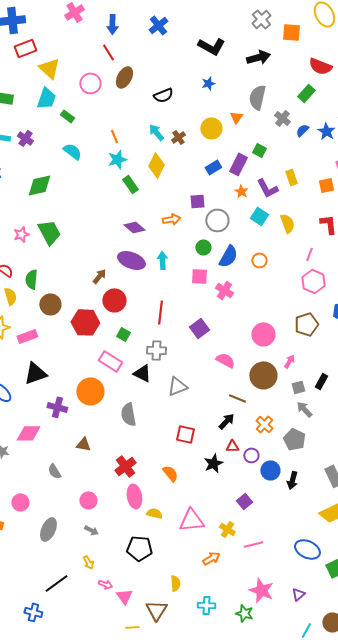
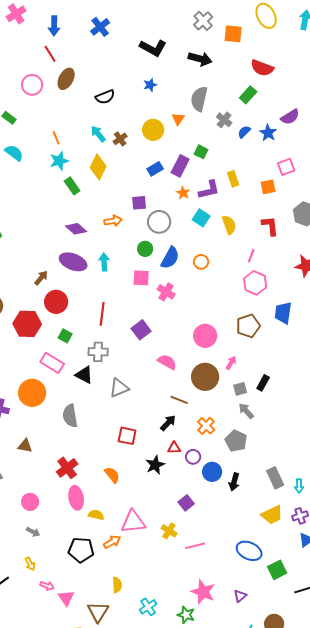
black arrow: (258, 57) -> (200, 59), turned 30
purple L-shape: (267, 188) -> (209, 190), turned -75
orange arrow: (211, 558) -> (112, 542), moved
cyan cross: (206, 605) -> (148, 607), turned -36

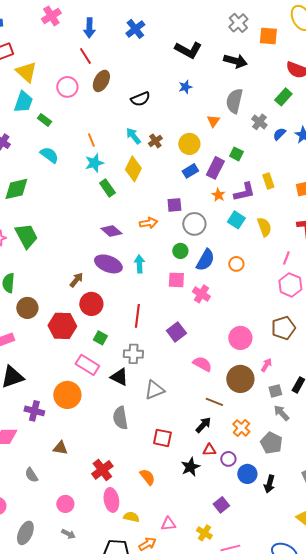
yellow circle: (153, 130) -> (189, 144), moved
gray semicircle: (70, 416) -> (120, 418), moved
pink triangle: (133, 522) -> (168, 524), size x0.6

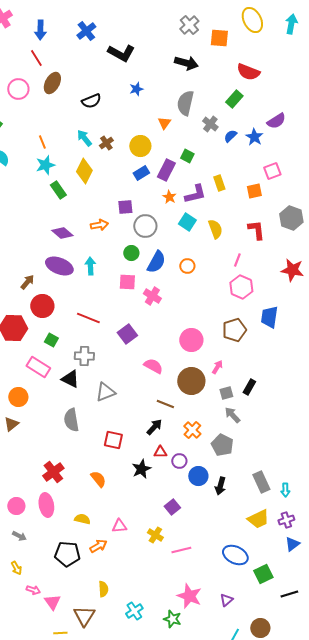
black L-shape: (188, 50) -> (121, 53), moved
red line: (137, 316) -> (88, 318), turned -75
orange circle: (67, 395) -> (18, 397), size x0.7
brown triangle: (60, 448) -> (11, 424), moved, turned -49
pink ellipse: (111, 500) -> (46, 505), moved

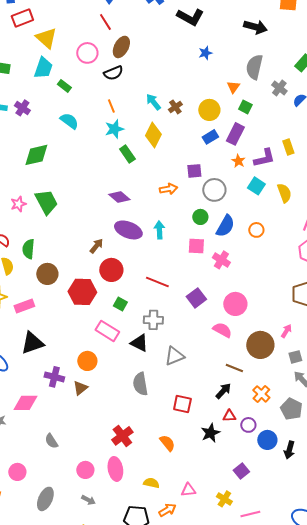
black semicircle: (91, 101) -> (113, 73), moved
green square: (187, 156) -> (245, 107), moved
purple diamond: (62, 233) -> (119, 197), moved
pink circle: (191, 340) -> (235, 304), moved

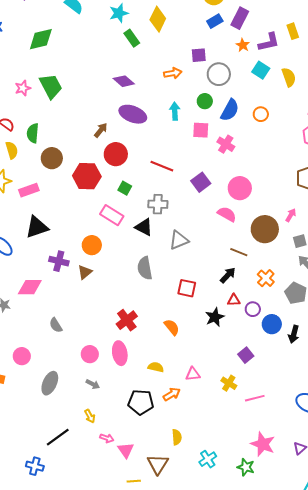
cyan arrow: (159, 230) -> (175, 111), moved

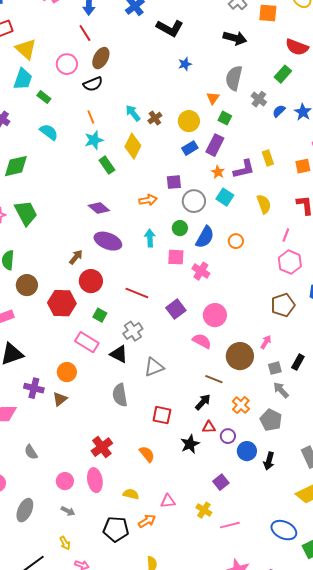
cyan square: (261, 70) -> (225, 197), moved
gray cross: (158, 204) -> (133, 331), turned -36

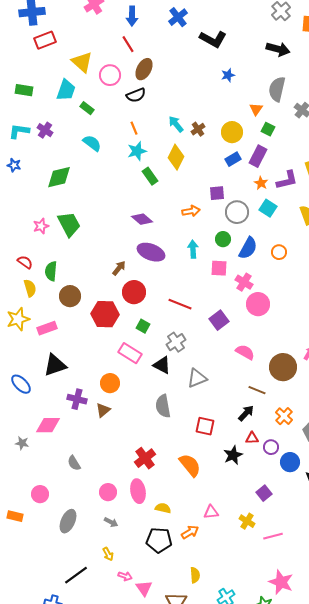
yellow triangle: (26, 49) -> (82, 62), moved
pink circle: (215, 315) -> (258, 304), moved
orange semicircle: (147, 454) -> (190, 465), size x1.4
yellow semicircle: (131, 494) -> (163, 508), moved

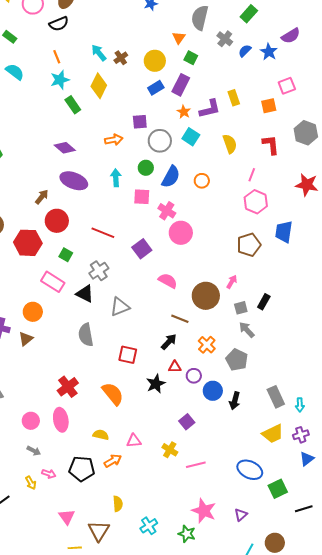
yellow semicircle: (163, 508) -> (101, 435), moved
pink arrow: (125, 576) -> (49, 474), moved

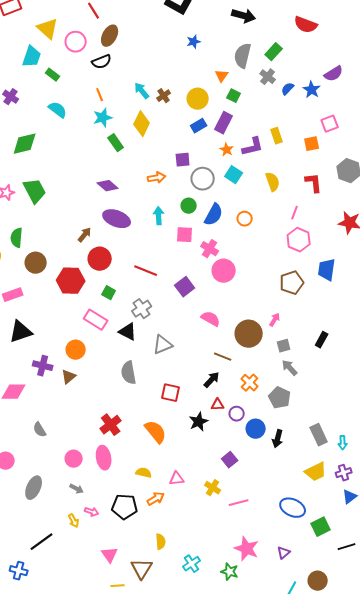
green rectangle: (249, 14) -> (274, 52), moved
black rectangle: (264, 302) -> (322, 340), moved

